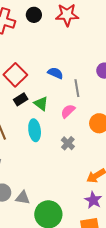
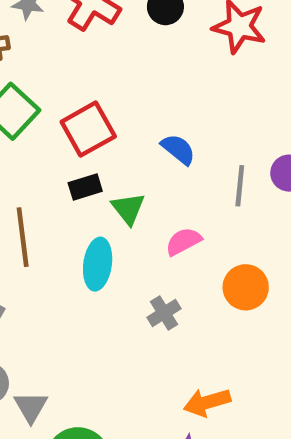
gray line: (77, 88) -> (240, 186), moved
gray triangle: (23, 198) -> (31, 407), turned 35

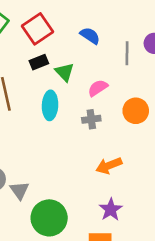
gray cross: (164, 313) -> (91, 119), moved, turned 30
orange arrow: (207, 402) -> (109, 166), moved

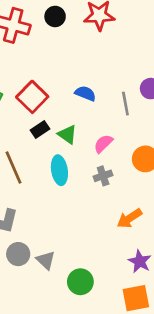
green circle: (49, 218) -> (80, 282), size x0.7

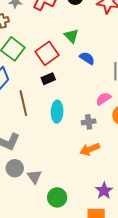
green triangle: (67, 134) -> (71, 36), moved
pink semicircle: (103, 144) -> (103, 99), moved
orange arrow: (129, 218) -> (90, 149), moved

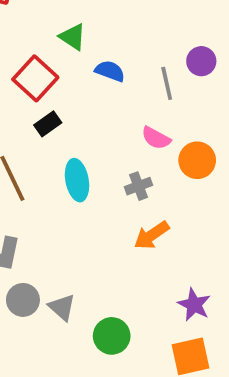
pink semicircle: (103, 99) -> (156, 138), turned -105

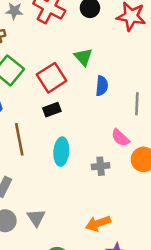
blue semicircle: (110, 71) -> (102, 86), turned 60
orange arrow: (152, 235) -> (98, 223), moved
gray triangle: (62, 307) -> (36, 218), moved

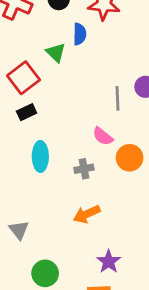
blue semicircle: (102, 86) -> (80, 34), moved
orange arrow: (98, 223) -> (87, 214), moved

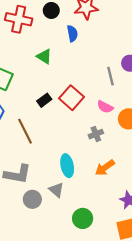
green triangle: (56, 53) -> (44, 56), moved
red square: (23, 78) -> (72, 98), moved
cyan ellipse: (40, 156) -> (67, 166), moved

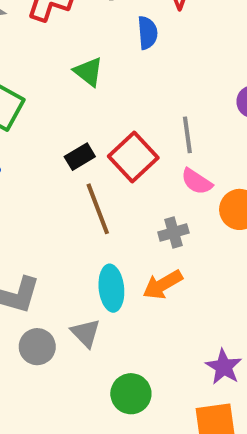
gray line: (110, 76) -> (187, 135), moved
brown line: (25, 131) -> (98, 209), moved
orange arrow: (105, 168) -> (163, 285), moved

